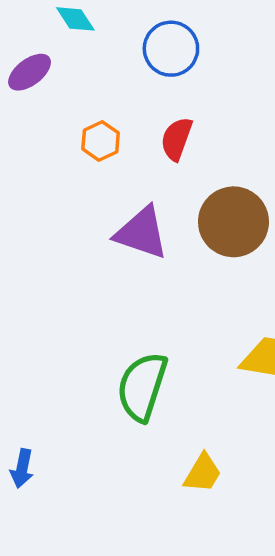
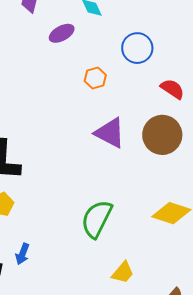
blue circle: (171, 49) -> (137, 48), moved
red semicircle: (177, 139) -> (172, 89), moved, turned 95

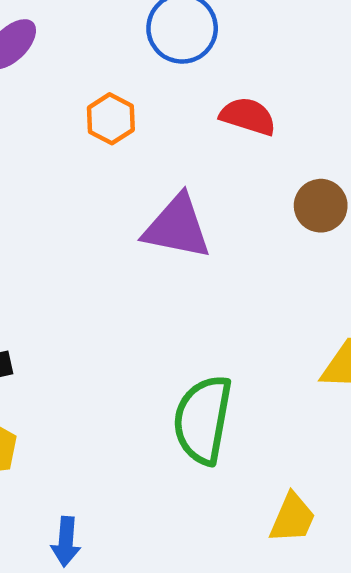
red semicircle: (172, 89) -> (248, 116), moved
brown circle: (162, 135) -> (321, 206), moved, size x0.6

